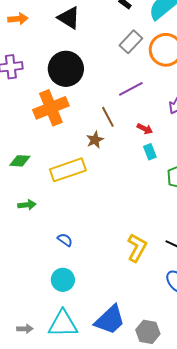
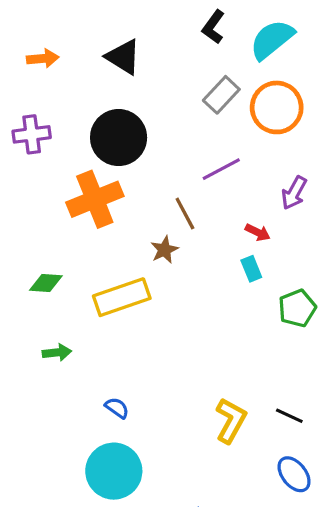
red arrow: (145, 129) -> (258, 232), moved
cyan circle: (63, 280) -> (114, 471), size x1.5

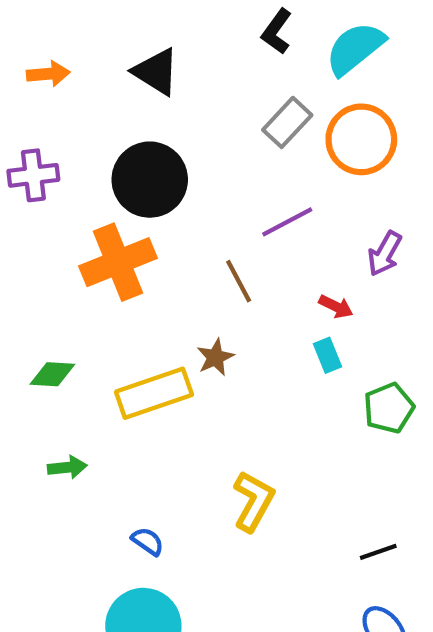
brown star: (164, 250) -> (215, 357), moved
black line: (289, 416) -> (378, 552), turned -44
yellow L-shape: (231, 420) -> (253, 501), moved

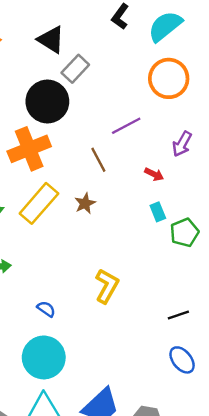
gray rectangle: (287, 122) -> (75, 69), moved
cyan rectangle: (327, 355) -> (158, 212), moved
yellow rectangle: (154, 393) -> (39, 203), moved, turned -30

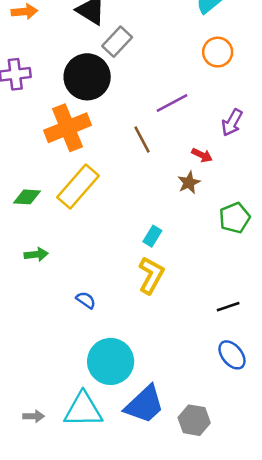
orange circle: (169, 78) -> (218, 52), size x0.7
brown star: (85, 203) -> (189, 183), moved
cyan rectangle: (158, 212) -> (152, 236), moved, turned 54
cyan circle: (44, 357) -> (111, 361), moved

